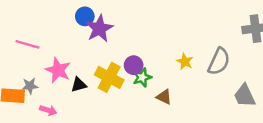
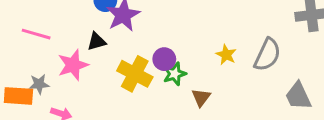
pink star: (58, 70) -> (73, 65), turned 30
black triangle: (79, 85) -> (97, 41), moved
brown triangle: (164, 97) -> (201, 97), turned 42

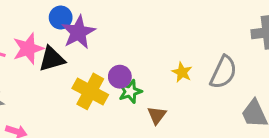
black triangle: (97, 41) -> (52, 59), size x1.4
pink star: (73, 65) -> (28, 49), moved

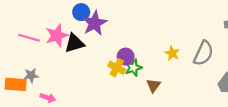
yellow cross: (90, 91) -> (117, 68), moved, size x0.7

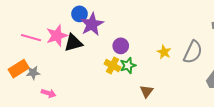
purple circle: (126, 57) -> (121, 46), moved
orange rectangle: (16, 84) -> (19, 69), moved, turned -36
brown triangle: (153, 85) -> (147, 91), moved

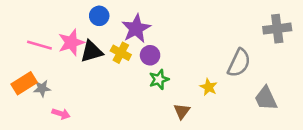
purple star: (92, 24) -> (136, 29), moved
yellow star: (164, 52) -> (209, 87), moved
yellow cross: (112, 65) -> (121, 53), moved

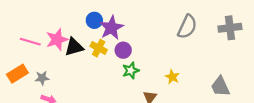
blue circle: (99, 16) -> (94, 20), moved
gray semicircle: (239, 63) -> (187, 27), moved
gray star: (42, 88) -> (42, 78), moved

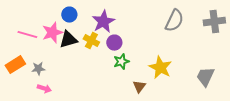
blue circle: (94, 20) -> (69, 15), moved
yellow star: (172, 77) -> (160, 68), size x1.6
gray trapezoid: (220, 86) -> (205, 77), turned 50

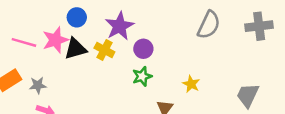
purple circle: (114, 43) -> (143, 49), moved
yellow star: (160, 68) -> (191, 84), size x0.6

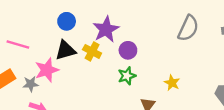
pink star: (55, 40) -> (47, 70), moved

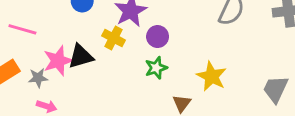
black triangle: (65, 50) -> (81, 56), moved
yellow star: (172, 83) -> (212, 76), size x1.5

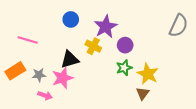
pink star: (58, 61) -> (63, 78), moved
yellow star: (212, 76) -> (148, 74), moved

